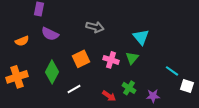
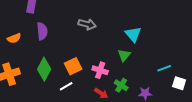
purple semicircle: (50, 34) -> (42, 31), turned -120
orange square: (81, 59) -> (73, 66), moved
pink cross: (111, 60) -> (100, 70), moved
cyan line: (172, 71) -> (164, 68), turned -56

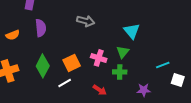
pink cross: (100, 70) -> (99, 58), moved
green cross: (121, 85) -> (120, 72), moved, turned -32

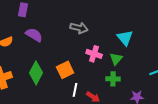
purple semicircle: (41, 28) -> (34, 35), turned -54
pink cross: (99, 58) -> (94, 54), moved
white line: (65, 83) -> (75, 90), moved, turned -48

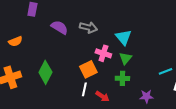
purple semicircle: (34, 35) -> (59, 27), moved
cyan triangle: (125, 38) -> (123, 37), moved
orange square: (65, 70) -> (88, 69), moved

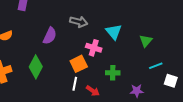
purple semicircle: (59, 27) -> (50, 36), moved, turned 84
green triangle: (125, 58) -> (146, 41), moved

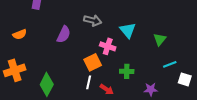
green diamond: (36, 67) -> (47, 84), moved

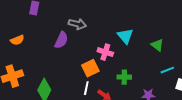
gray arrow: (93, 20) -> (77, 24), moved
green triangle: (160, 39) -> (157, 45), turned -32

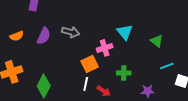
gray arrow: (77, 24) -> (71, 32), moved
purple semicircle: (61, 40) -> (44, 36), moved
pink cross: (105, 52) -> (105, 48), turned -35

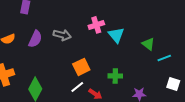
pink cross: (105, 48) -> (96, 25), moved
cyan line: (167, 66) -> (164, 58), moved
white line: (86, 84) -> (77, 87), turned 40

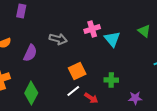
purple semicircle: (35, 39) -> (30, 53), moved
green triangle: (148, 44) -> (144, 31), moved

